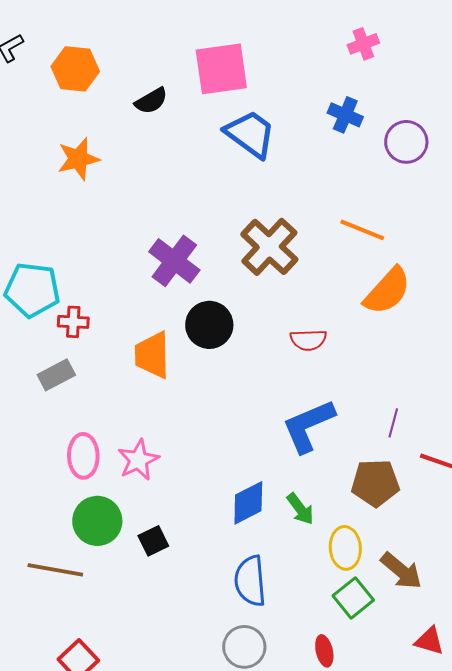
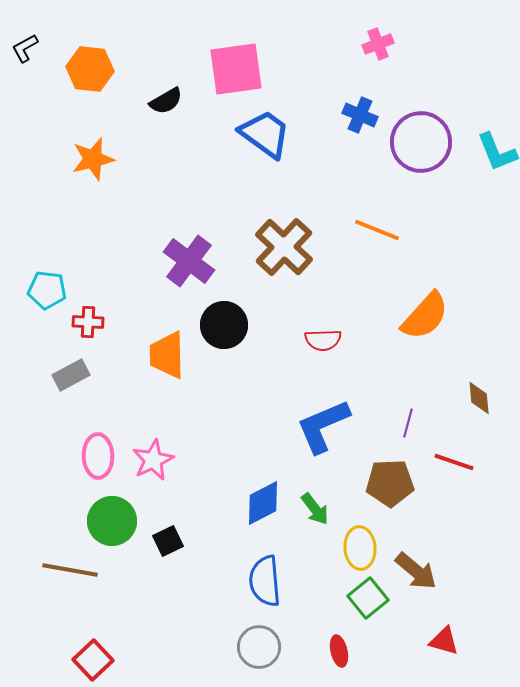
purple circle: (406, 142) -> (421, 142), size x1.4
cyan pentagon: (32, 290) -> (47, 290), size x0.7
orange semicircle: (387, 291) -> (425, 316), moved

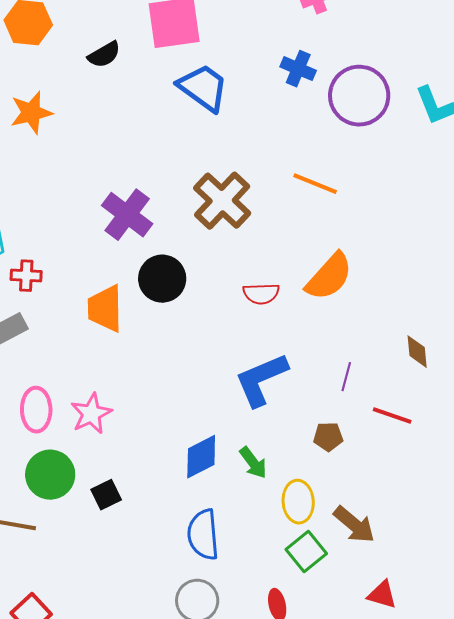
orange semicircle: (425, 316) -> (329, 277), moved
brown pentagon: (390, 483) -> (328, 437), size x0.6

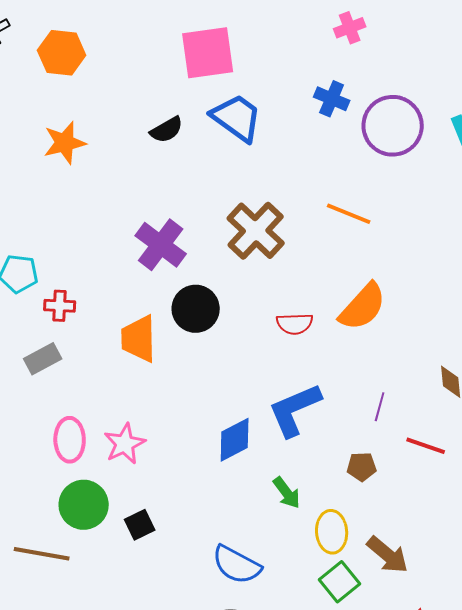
black semicircle: (104, 55) -> (167, 130), moved
blue diamond: (201, 457) -> (235, 440), moved
blue semicircle: (203, 535) -> (237, 565), turned -57

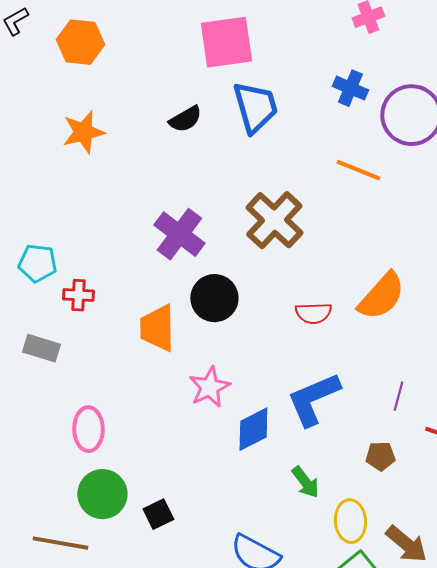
blue trapezoid: (237, 118) -> (255, 107), turned 38
orange line: (349, 214) -> (358, 170), moved
gray rectangle: (43, 359) -> (41, 348), moved, turned 45
pink star: (125, 444) -> (209, 387), moved

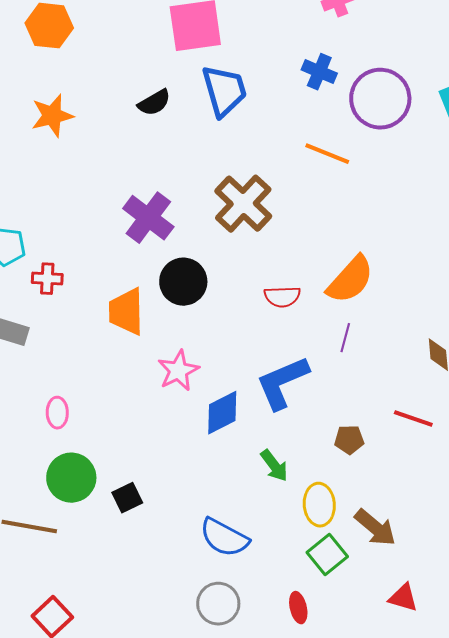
purple line: (398, 396) -> (345, 338), moved
pink ellipse: (88, 429) -> (57, 413), size x0.7

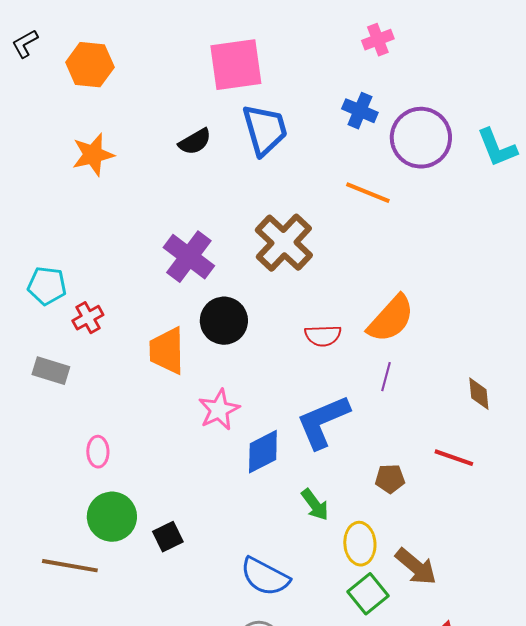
red cross: (47, 279) -> (88, 318), turned -32

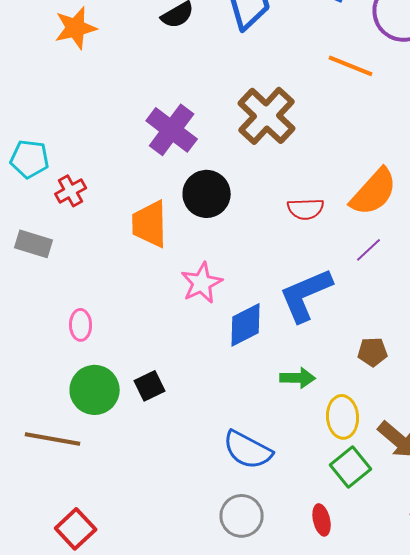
purple line: (386, 377) -> (369, 250), turned 32
green arrow: (315, 505) -> (298, 378), turned -52
black square: (168, 537) -> (150, 386), moved

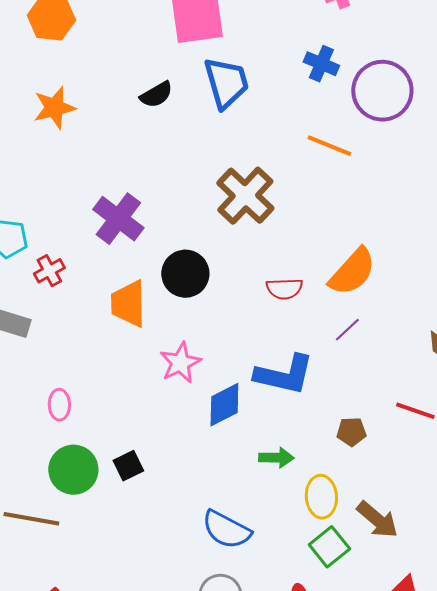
purple cross: (172, 130) -> (118, 219), moved
blue L-shape: (306, 295) -> (284, 375), turned -144

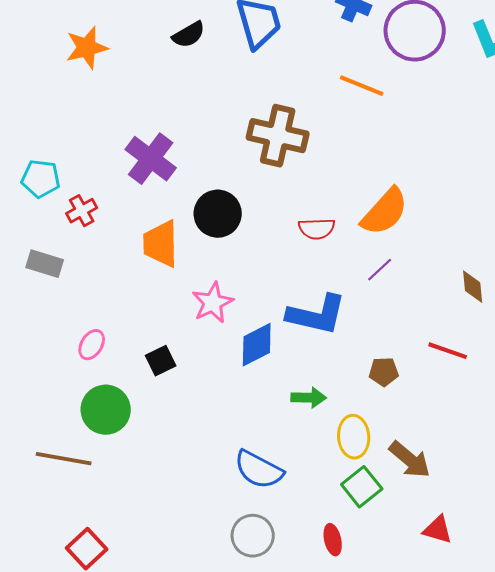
brown cross: (245, 196) -> (278, 136), turned -30
pink ellipse: (59, 405) -> (92, 345), turned 32
black square: (128, 466) -> (161, 361), moved

